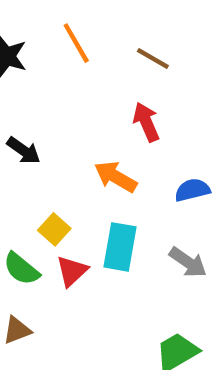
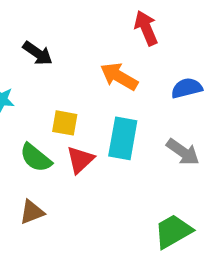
yellow square: (54, 229) -> (65, 123), turned -32

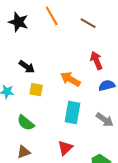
red arrow: (146, 28) -> (96, 60), moved
yellow square: (65, 123) -> (36, 90), moved
red triangle: (80, 160) -> (65, 148), moved

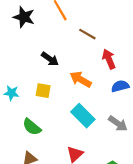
brown line: (88, 23) -> (87, 34), moved
black arrow: (27, 67) -> (50, 59), moved
cyan rectangle: (72, 112) -> (83, 116), turned -55

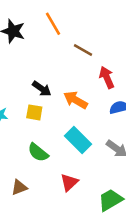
black arrow: (50, 59) -> (42, 89), moved
green semicircle: (32, 127) -> (38, 152), moved

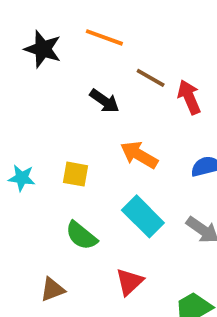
orange line: (53, 24) -> (104, 37), turned -40
red arrow: (107, 77) -> (189, 97), moved
black arrow: (42, 89) -> (104, 101), moved

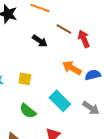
orange arrow: (139, 155) -> (72, 68), moved

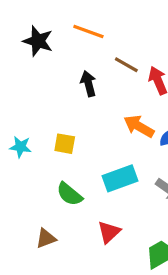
black arrow: (40, 41) -> (88, 84), turned -140
cyan rectangle: (60, 101) -> (120, 178), turned -65

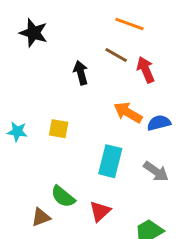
orange line: (88, 32) -> (129, 24), moved
cyan rectangle: (120, 178) -> (110, 161), turned -56
green semicircle: (69, 194) -> (63, 197), moved

